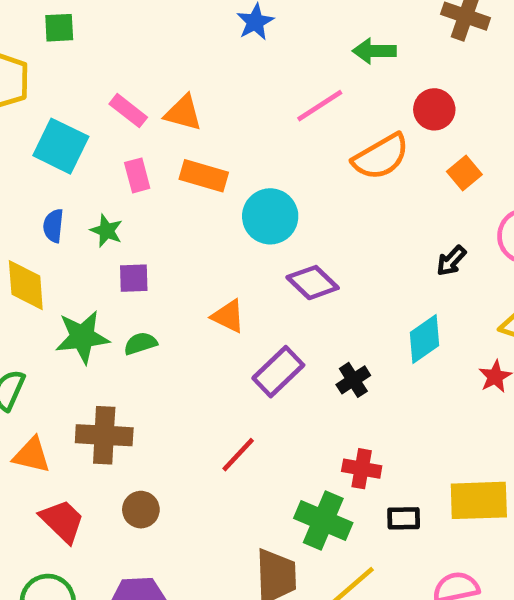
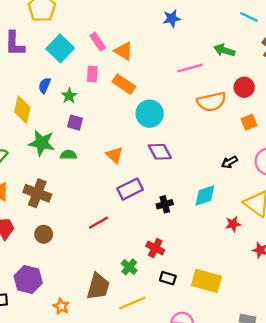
green cross: (323, 520) -> (129, 267), size x0.6

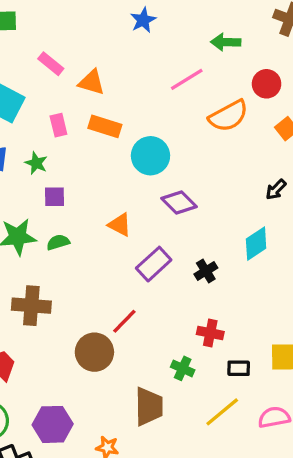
pink rectangle: (98, 42) -> (51, 64), moved
brown circle: (44, 234) -> (94, 352), moved, size x1.5
yellow line: (133, 303) -> (222, 412), moved

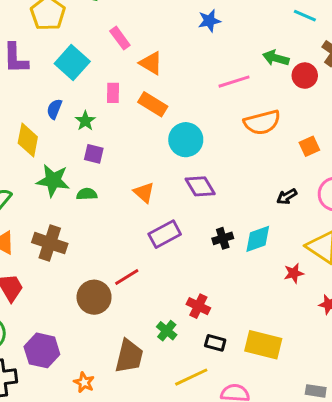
red circle: (267, 84) -> (305, 76), moved
black cross: (206, 271) -> (223, 238), moved

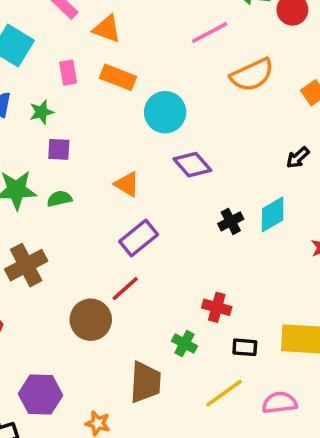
green star: (85, 121) -> (42, 112), turned 30
purple rectangle: (165, 234) -> (139, 238), moved
brown cross: (50, 243) -> (26, 265), turned -36

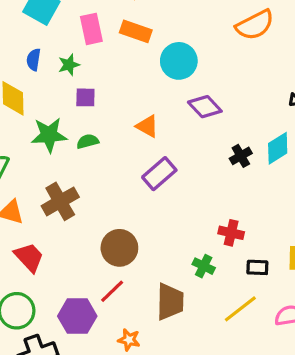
pink rectangle: (68, 73) -> (91, 29), size x1.4
red line: (125, 289) -> (112, 291), moved

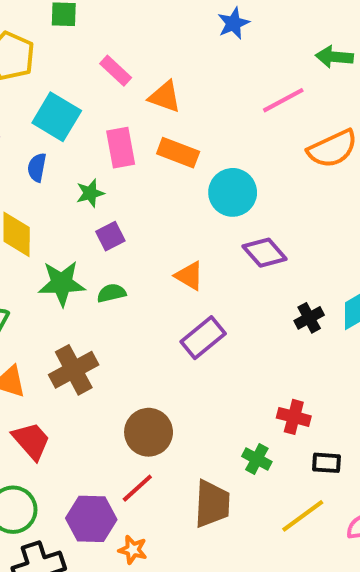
blue semicircle: (34, 60) -> (37, 167), moved
purple square: (85, 97) -> (110, 236), turned -30
orange star: (129, 340) -> (133, 550), moved

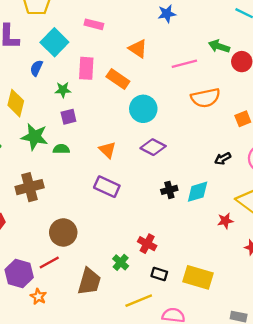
pink rectangle: (116, 71) -> (94, 24), turned -42
orange triangle: (165, 97) -> (138, 49), moved
purple diamond: (265, 253) -> (153, 147), turned -35
purple rectangle: (203, 338) -> (107, 187), turned 50

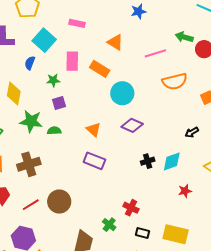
red star: (225, 221) -> (185, 191), moved
red line: (49, 262) -> (31, 205), moved

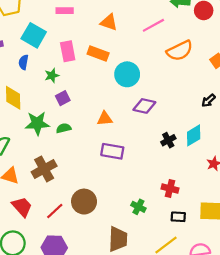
orange triangle: (94, 130) -> (105, 119), turned -35
red cross: (131, 208) -> (170, 189), moved
green cross: (109, 225) -> (138, 207), moved

